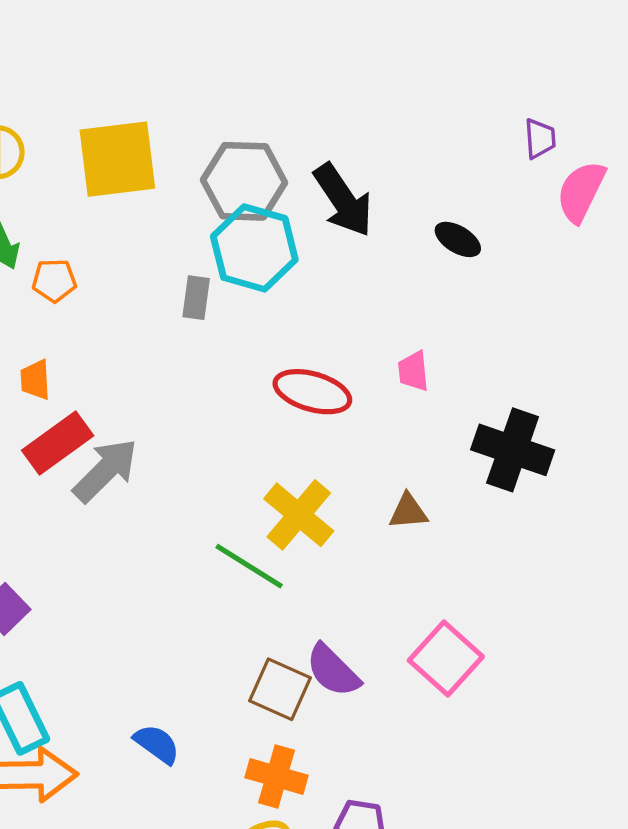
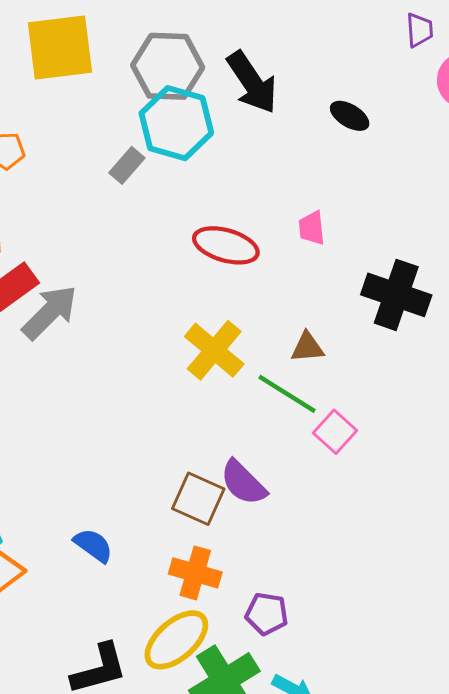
gray rectangle: (196, 298) -> (127, 165), turned 33
green line: (249, 566) -> (287, 394), moved
pink square: (446, 659) -> (335, 432), moved, size x0.7

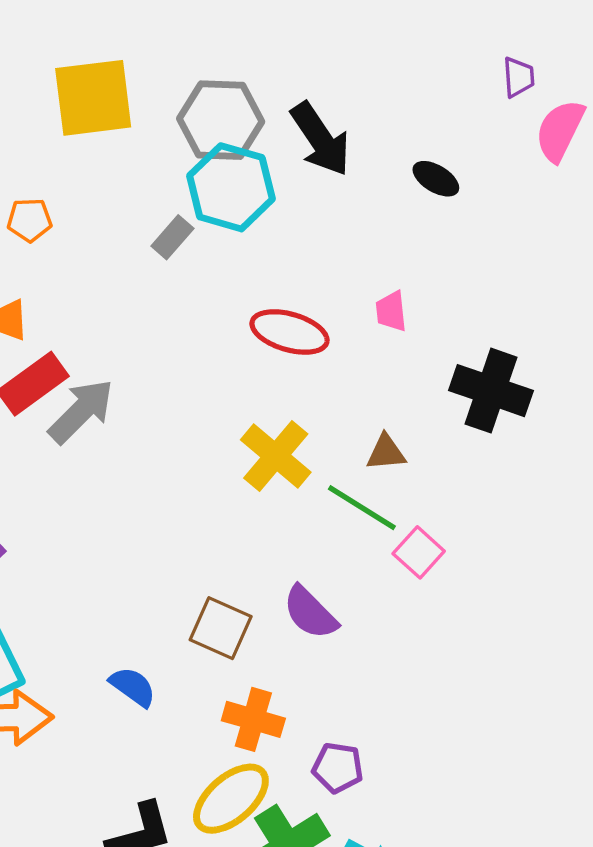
brown square: (198, 499) -> (221, 628), moved

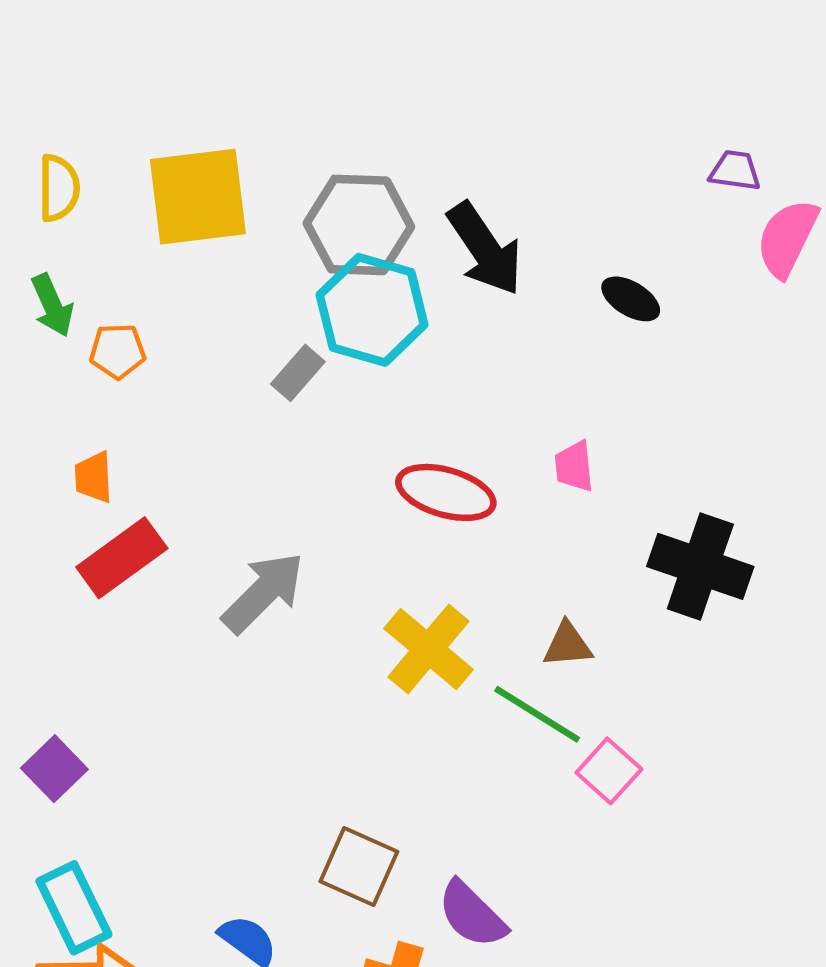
purple trapezoid: (519, 77) -> (735, 171), turned -78
gray arrow: (81, 411) -> (263, 593), moved
purple semicircle: (310, 613) -> (472, 914), moved

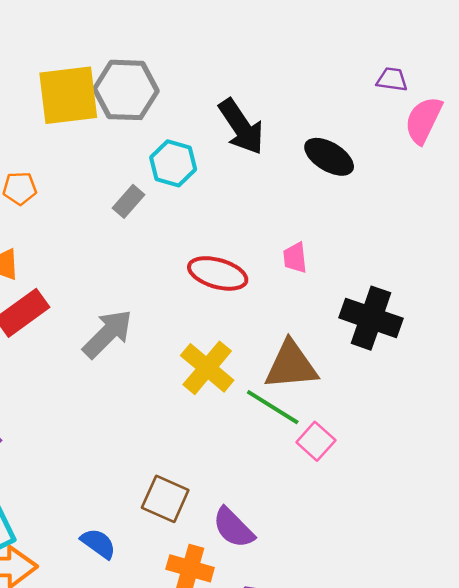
gray hexagon: (359, 225) -> (126, 90), moved
black ellipse: (631, 299) -> (329, 157), size x1.4
cyan hexagon: (372, 310) -> (173, 163), size x0.7
brown triangle: (568, 645) -> (291, 365), size x1.8

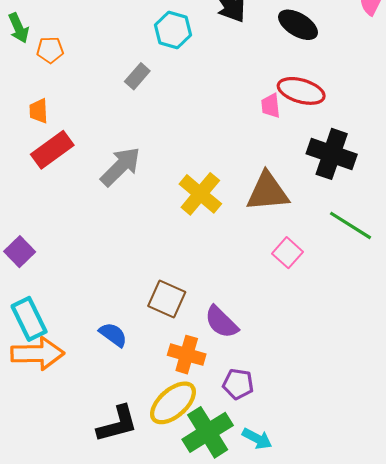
gray rectangle: (129, 201) -> (137, 76), moved
red ellipse: (218, 273) -> (301, 91), moved
green line: (273, 407) -> (351, 225), moved

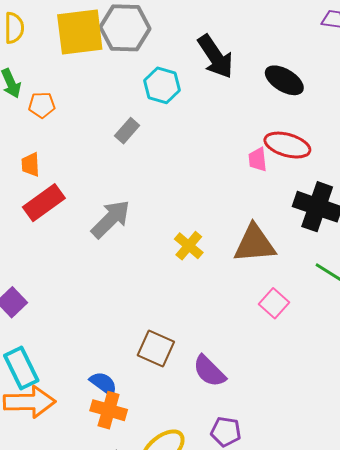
yellow cross: (200, 194) -> (189, 246), size x0.7
orange cross: (187, 355) -> (109, 410), moved

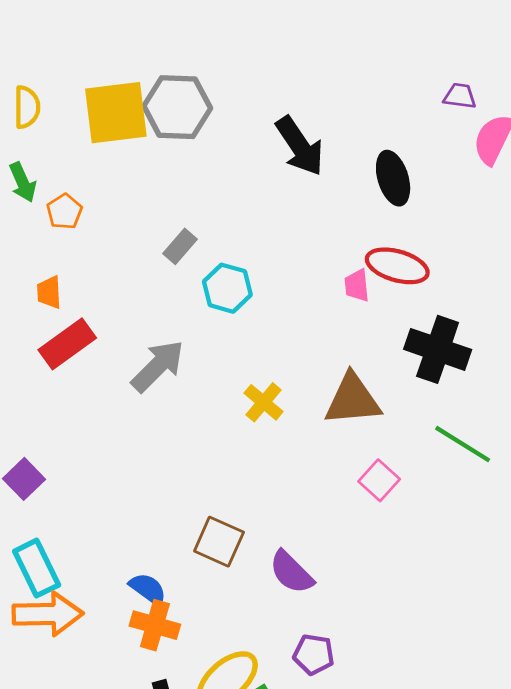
black ellipse: (284, 80) -> (393, 178), turned 42
cyan hexagon: (162, 85) -> (227, 288), moved
orange pentagon: (42, 105) -> (64, 212), turned -30

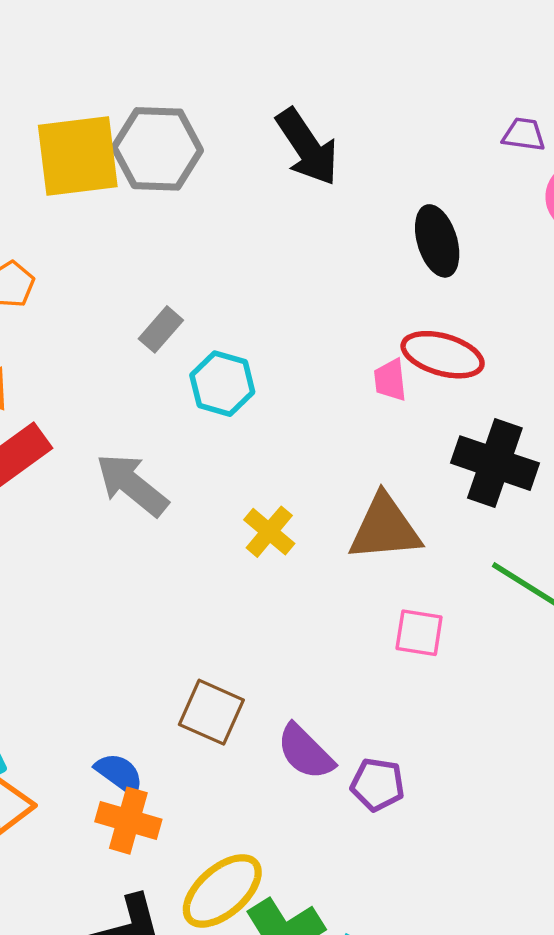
black arrow: (300, 146) -> (307, 147), moved
gray arrow: (158, 366) -> (132, 485), turned -96
pink square: (379, 480) -> (419, 633), turned -33
purple pentagon: (314, 654) -> (378, 784), moved

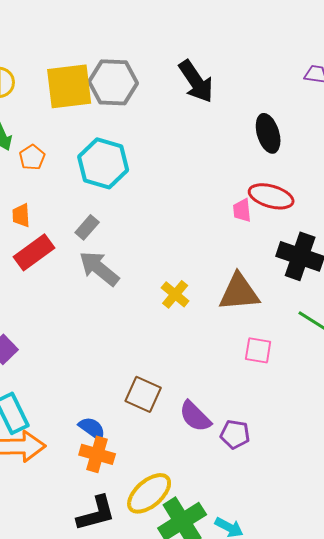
gray rectangle: (161, 329) -> (87, 227), moved
cyan hexagon: (222, 384) -> (103, 163), moved, size x1.4

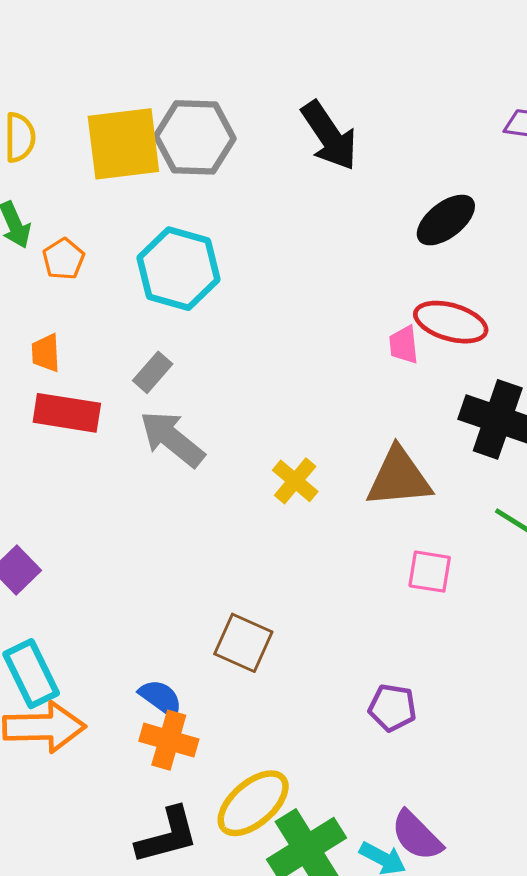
black ellipse: (268, 133) -> (446, 220), turned 69
red rectangle: (34, 252) -> (67, 413), turned 45
purple semicircle: (195, 416) -> (417, 836), moved

